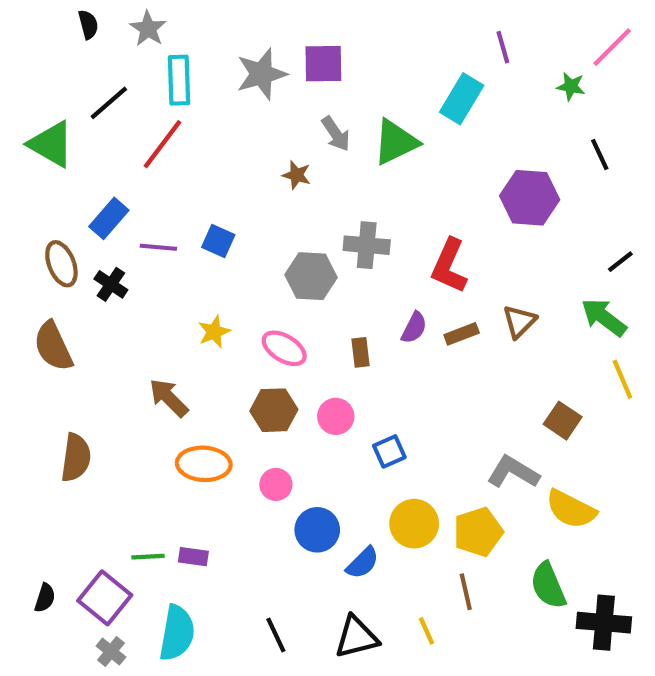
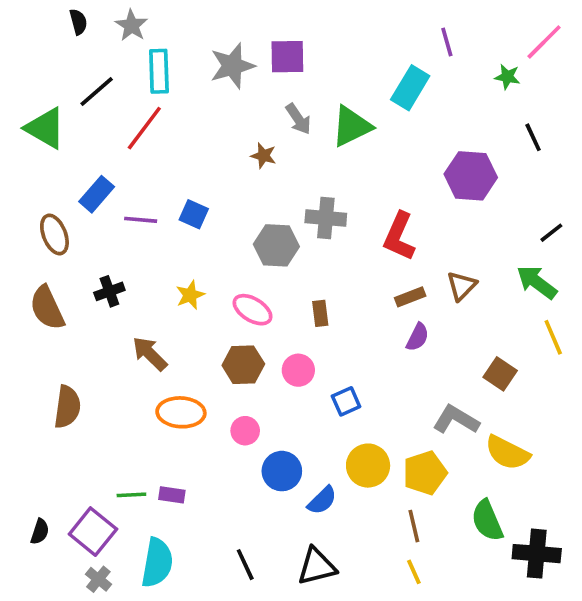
black cross: (111, 284) -> (109, 291), moved, turned 36
purple semicircle: (414, 328) -> (418, 337), moved
yellow line: (427, 631) -> (414, 572), moved

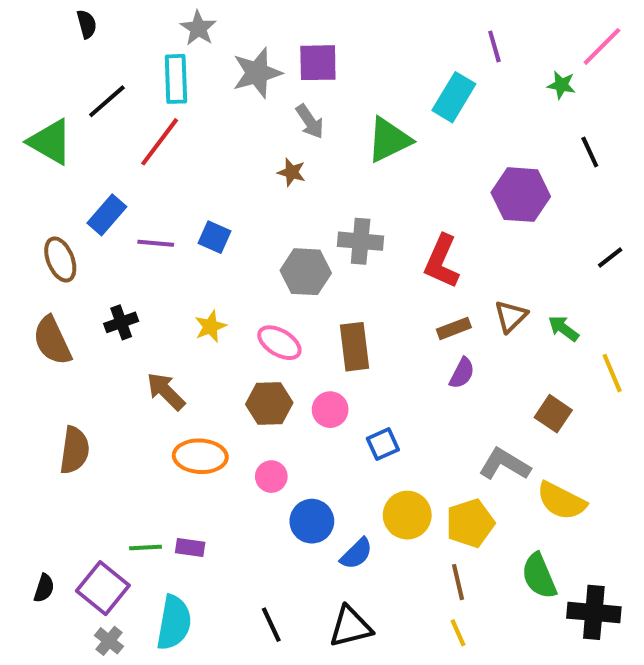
gray star: (131, 25) -> (198, 28), moved
gray arrow: (298, 119) -> (310, 122), moved
green arrow: (537, 282) -> (563, 328), moved, size x0.7
brown rectangle: (320, 313) -> (354, 347), size x1.6

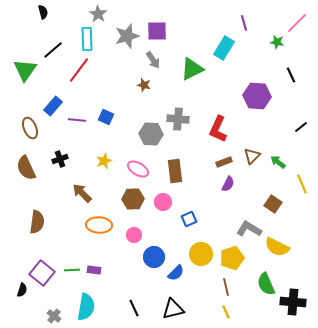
green triangle: (50, 142) -> (25, 70), turned 35
purple square: (103, 588) -> (42, 273), moved

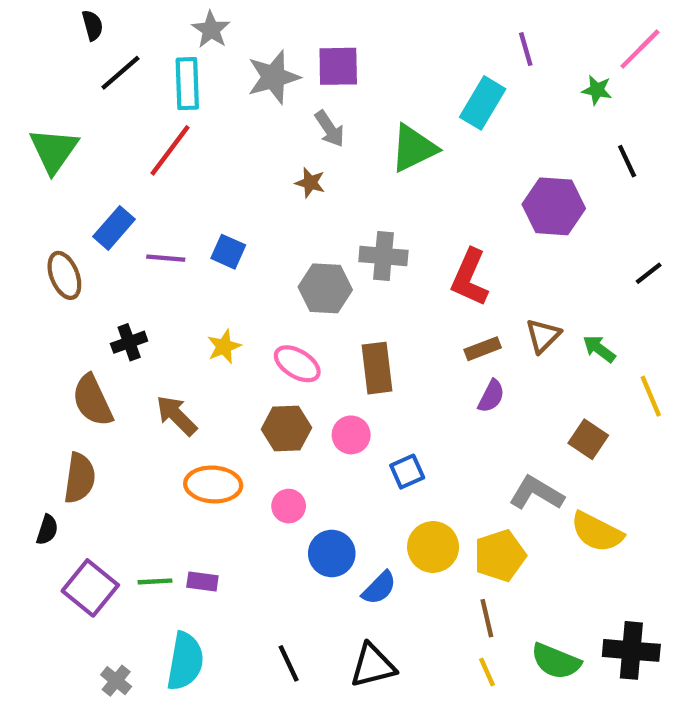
black line: (53, 50) -> (120, 73), moved
brown semicircle: (26, 168) -> (92, 400), moved
green semicircle: (266, 284) -> (556, 661), moved, turned -45
black semicircle: (22, 290) -> (47, 530), moved

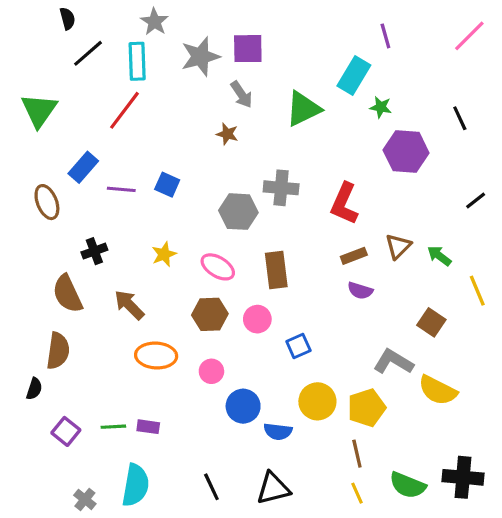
green star: (597, 90) -> (381, 107), moved
purple semicircle: (491, 396) -> (360, 291), turned 80
purple square: (90, 588) -> (66, 431), size x0.7
blue semicircle: (379, 588) -> (278, 431), turned 52

